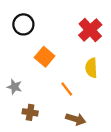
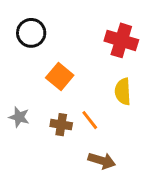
red cross: (90, 30) -> (121, 40), turned -30
brown cross: (30, 112) -> (61, 125), moved

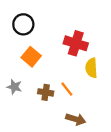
red cross: (121, 40) -> (76, 43), moved
orange square: (60, 76) -> (31, 57), moved

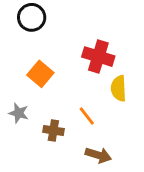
black circle: (23, 24) -> (32, 17), moved
brown cross: (46, 92) -> (53, 130), moved

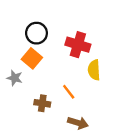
black circle: (32, 17) -> (36, 33), moved
gray star: (19, 113) -> (15, 78), moved

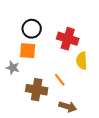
orange square: (32, 58) -> (28, 51), turned -36
brown cross: (42, 103) -> (37, 90), size x1.5

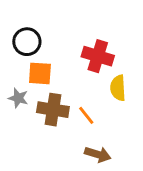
black circle: (32, 29) -> (27, 42), moved
brown cross: (37, 90) -> (53, 110), moved

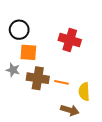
yellow semicircle: (118, 88) -> (84, 92), moved
orange line: (86, 115) -> (61, 82), turned -40

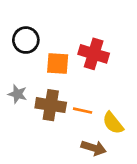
orange square: (28, 52) -> (58, 64), moved
yellow semicircle: (84, 92) -> (113, 123), turned -36

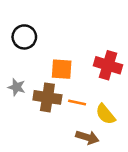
red cross: (94, 54) -> (108, 65), moved
orange square: (58, 64) -> (62, 69), moved

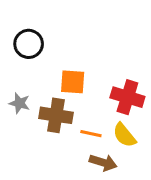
red cross: (108, 65) -> (127, 97), moved
orange line: (77, 103) -> (91, 134), moved

